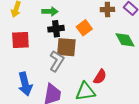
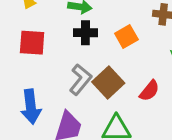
brown square: (66, 47) -> (108, 83), moved, turned 35
red semicircle: (100, 77) -> (149, 91), moved

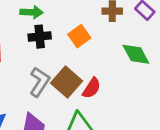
red semicircle: (149, 91) -> (92, 88), moved

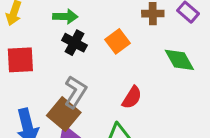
black cross: (40, 37) -> (74, 43), turned 35
brown square: (67, 82) -> (64, 114), moved

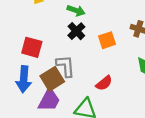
red square: (20, 60) -> (32, 47), moved
gray L-shape: (75, 92) -> (66, 66), turned -55

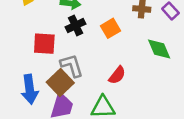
black cross: (76, 31) -> (76, 25), turned 30
red square: (32, 47) -> (44, 44), moved

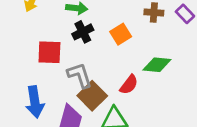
green diamond: (159, 49) -> (157, 65), moved, turned -60
brown square: (60, 82) -> (92, 96), moved

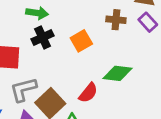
gray L-shape: (80, 75) -> (23, 89), moved, turned -88

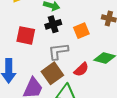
gray L-shape: (23, 89) -> (58, 51), moved

